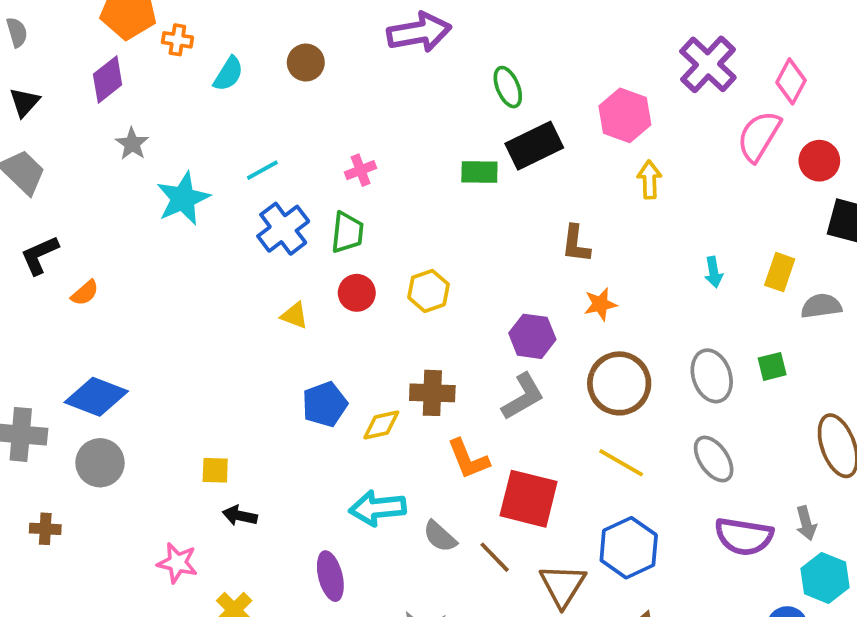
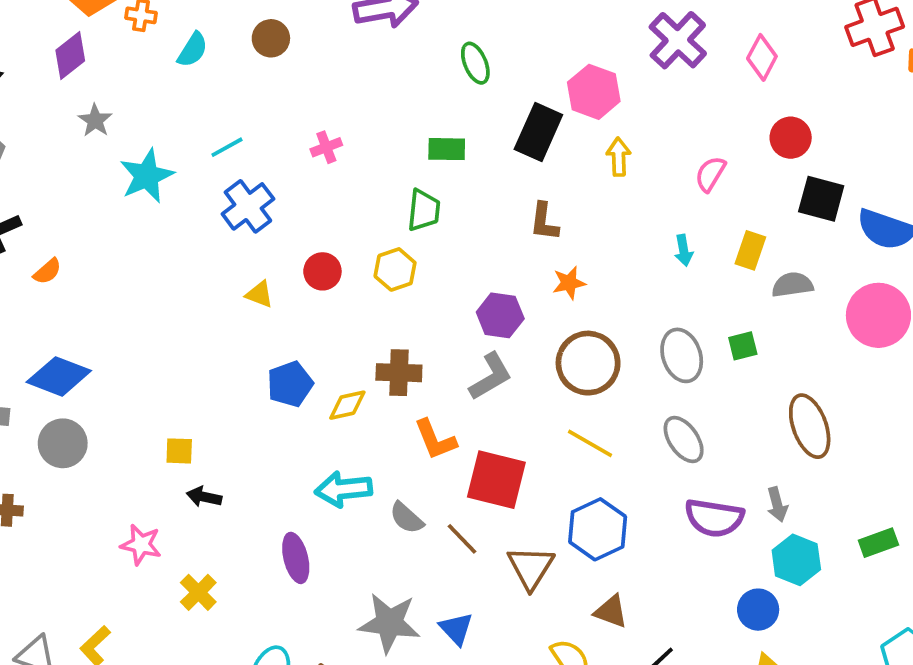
pink semicircle: (759, 136) -> (710, 174), moved, size x0.7
black rectangle: (534, 146) -> (538, 132), moved, turned -40
green trapezoid: (347, 232) -> (424, 210), moved

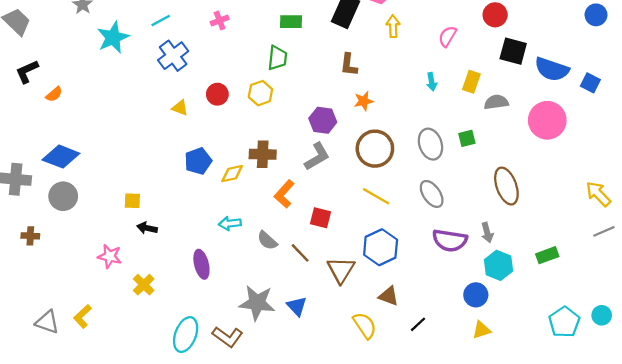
orange L-shape: (435, 440) -> (284, 194), turned 64
red square: (496, 480) -> (321, 218), size x0.6
cyan arrow: (344, 489) -> (230, 223), size x0.7

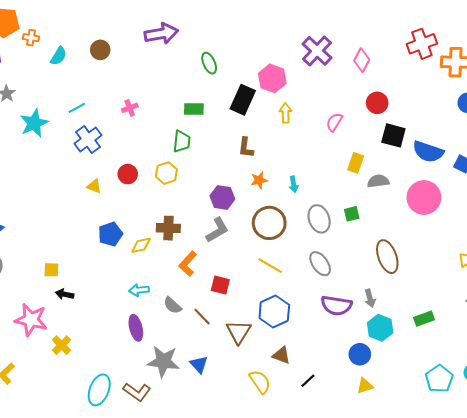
cyan arrow: (432, 82) -> (294, 184), moved
pink star: (110, 256) -> (31, 320), size x1.5
purple ellipse: (201, 264) -> (136, 328), moved

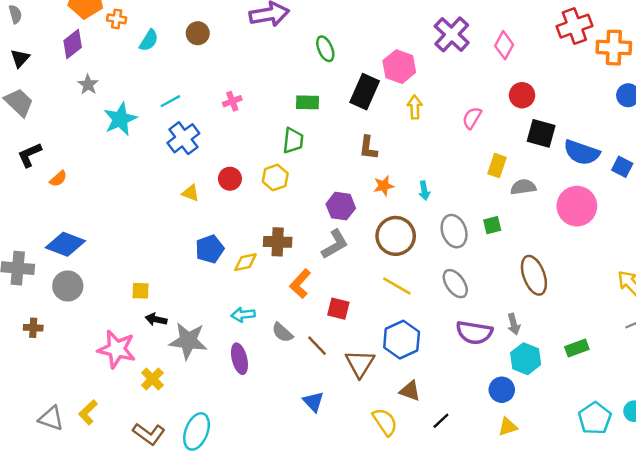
gray star: (163, 361) -> (188, 341), moved
brown L-shape: (137, 392) -> (149, 434), moved

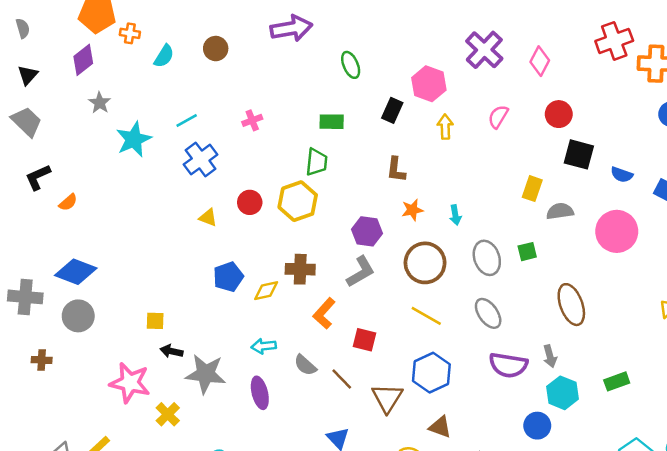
black rectangle: (365, 92) -> (392, 110), size x0.7
pink semicircle: (472, 118) -> (498, 117), moved
blue semicircle: (582, 152) -> (622, 175), size x0.6
yellow hexagon: (275, 177) -> (298, 201), size x1.4

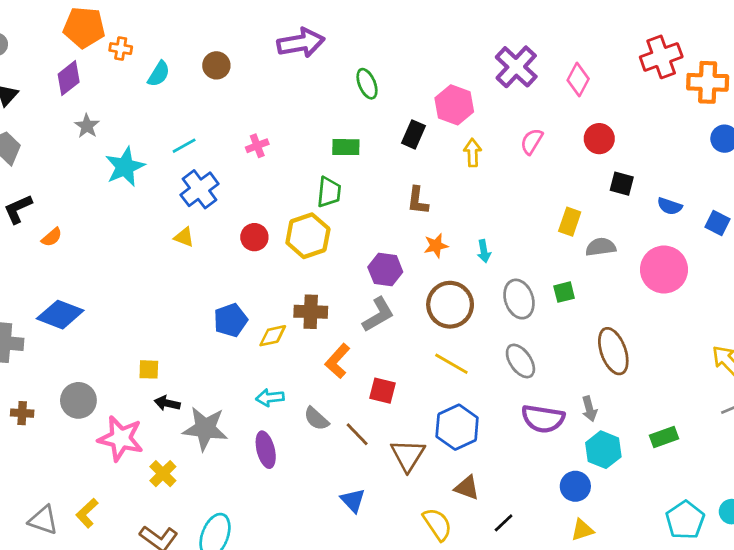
black square: (579, 154) -> (622, 184), size x0.7
yellow triangle: (208, 218) -> (184, 237), moved
gray circle: (78, 316) -> (78, 400), moved

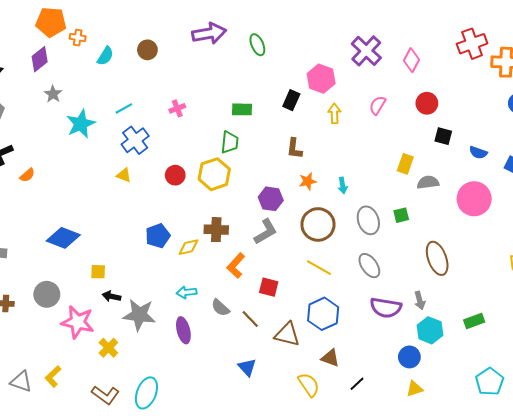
green ellipse: (367, 84) -> (257, 45), moved
blue diamond: (60, 315) -> (63, 238), moved
brown triangle: (408, 455) -> (287, 334), turned -48

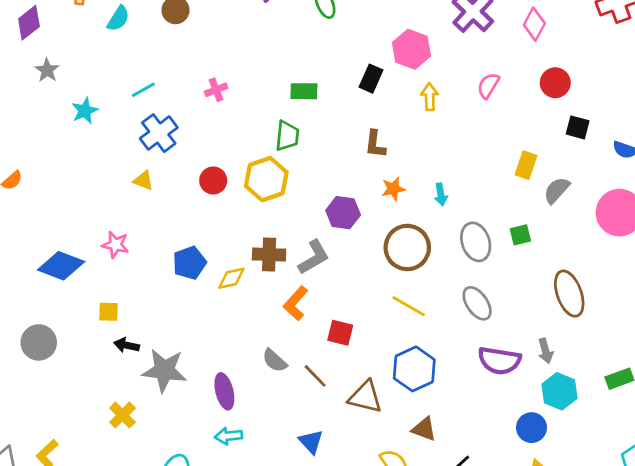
cyan star: (81, 124) -> (85, 111), size x0.7
gray semicircle: (428, 182) -> (557, 190), turned -40
gray L-shape: (266, 232) -> (314, 257), moved
cyan arrow: (187, 292) -> (229, 436), moved
pink star: (78, 322) -> (115, 245), moved, size x0.6

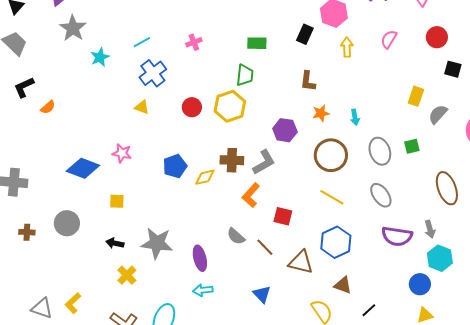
gray star: (47, 70) -> (73, 28), size x1.5
black arrow: (127, 345) -> (115, 243), moved

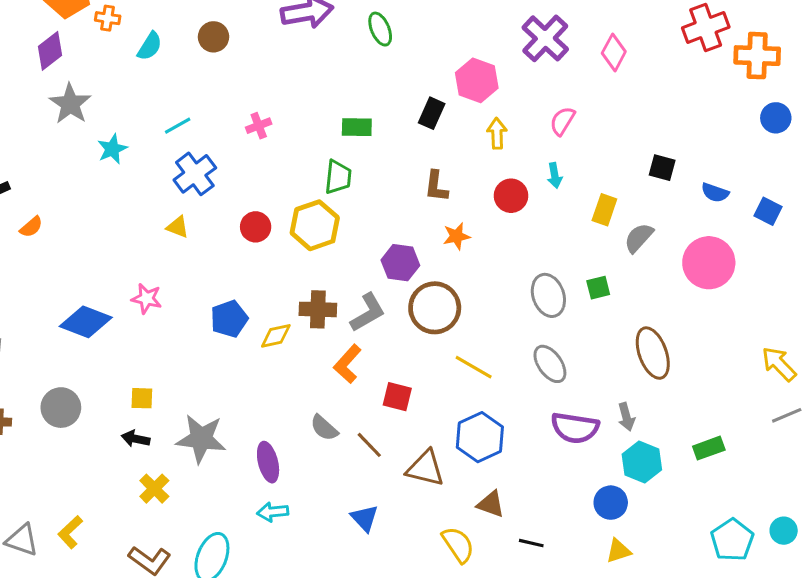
red circle: (437, 37) -> (511, 196), moved
cyan arrow: (355, 117) -> (555, 175), moved
brown circle: (331, 155) -> (435, 308), moved
yellow square: (117, 201) -> (142, 398), moved
black line: (369, 310) -> (531, 543), turned 56

